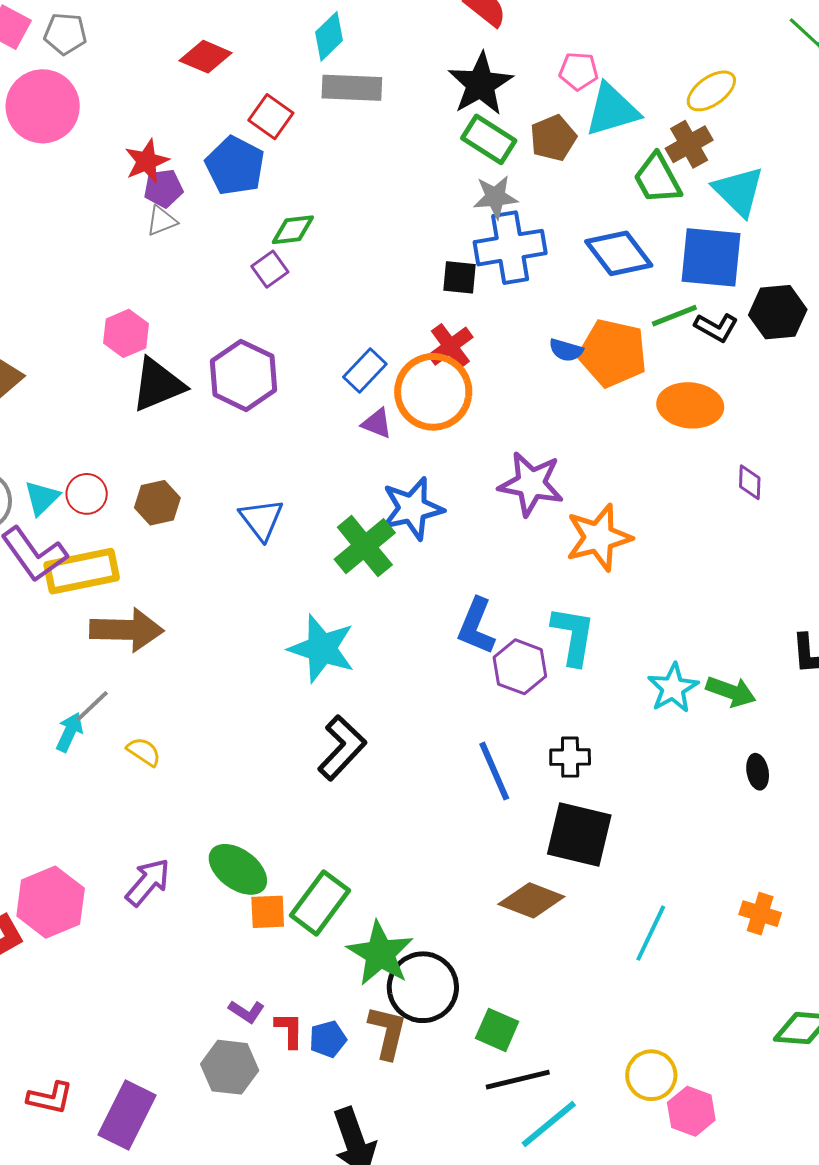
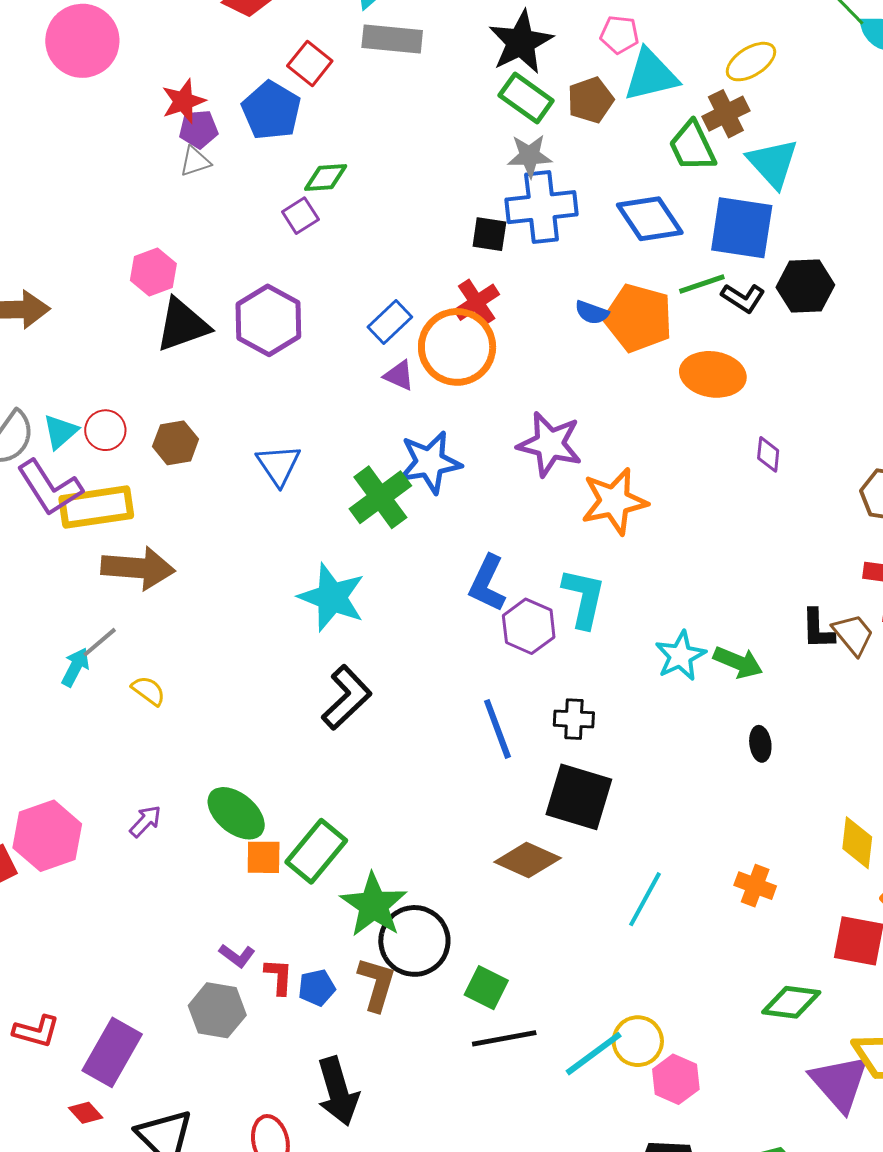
purple arrow: (148, 882) -> (145, 821), size x0.7
cyan line: (549, 1124) -> (594, 1054), moved

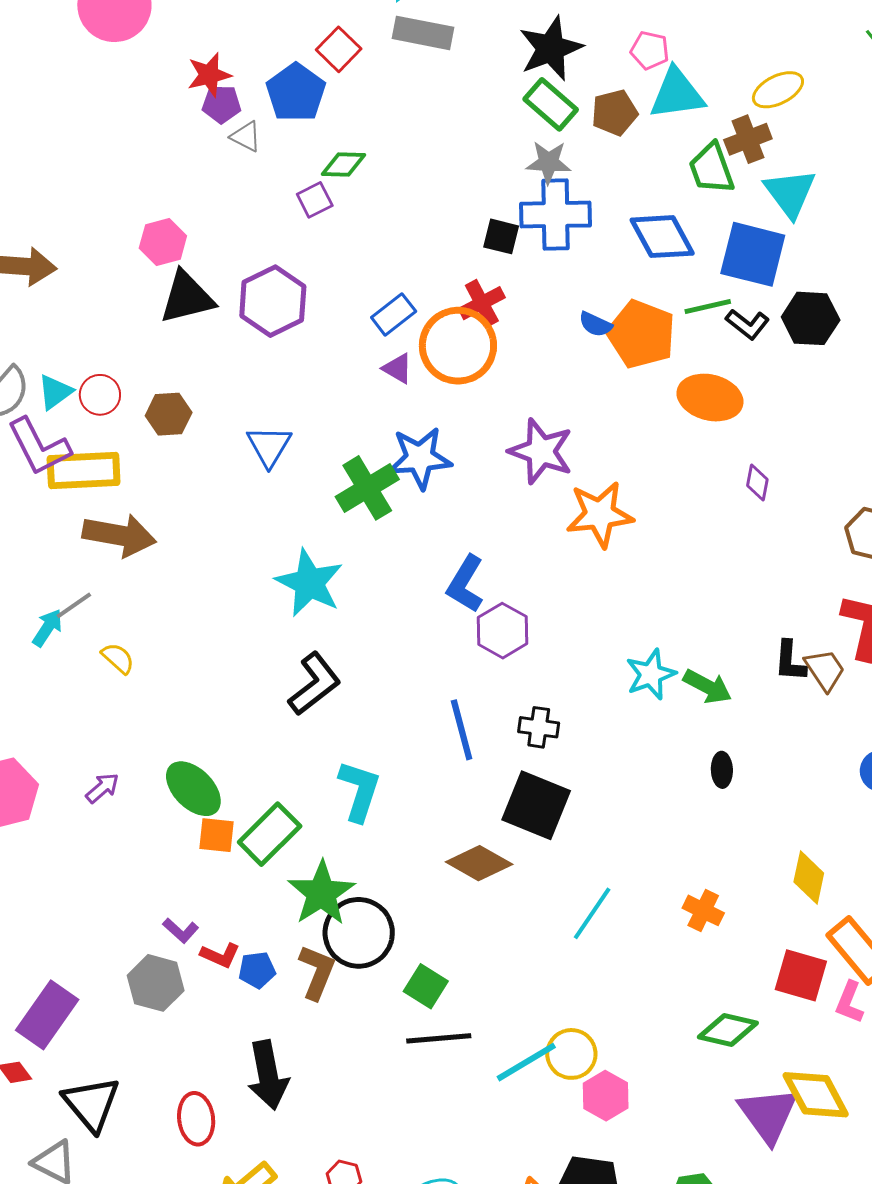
gray triangle: (195, 161) -> (246, 137), moved, turned 40
cyan L-shape: (584, 598) -> (359, 791), moved
red L-shape: (279, 976) -> (220, 955), turned 105

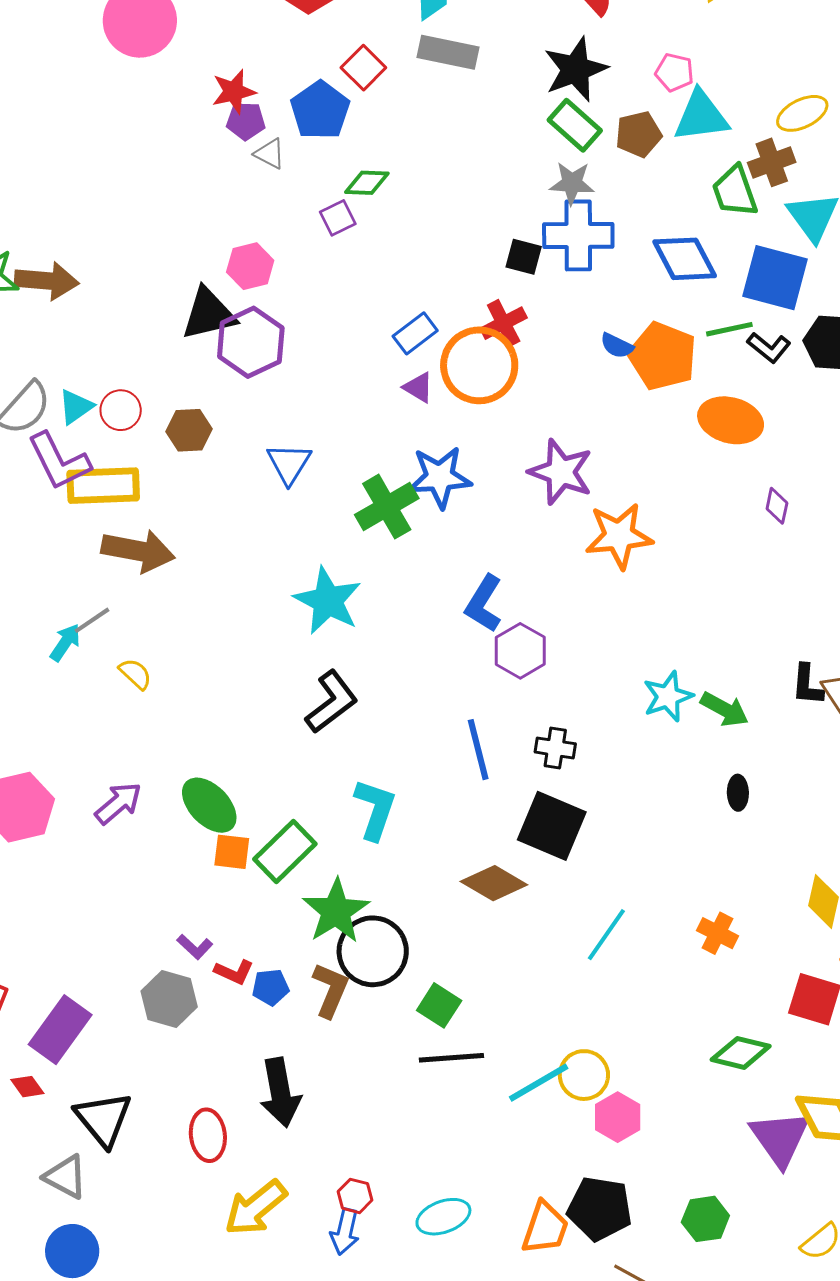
pink hexagon: (163, 242) -> (250, 266), moved
purple hexagon: (273, 301) -> (251, 342), moved
purple arrow: (102, 788) -> (118, 803), size x1.4

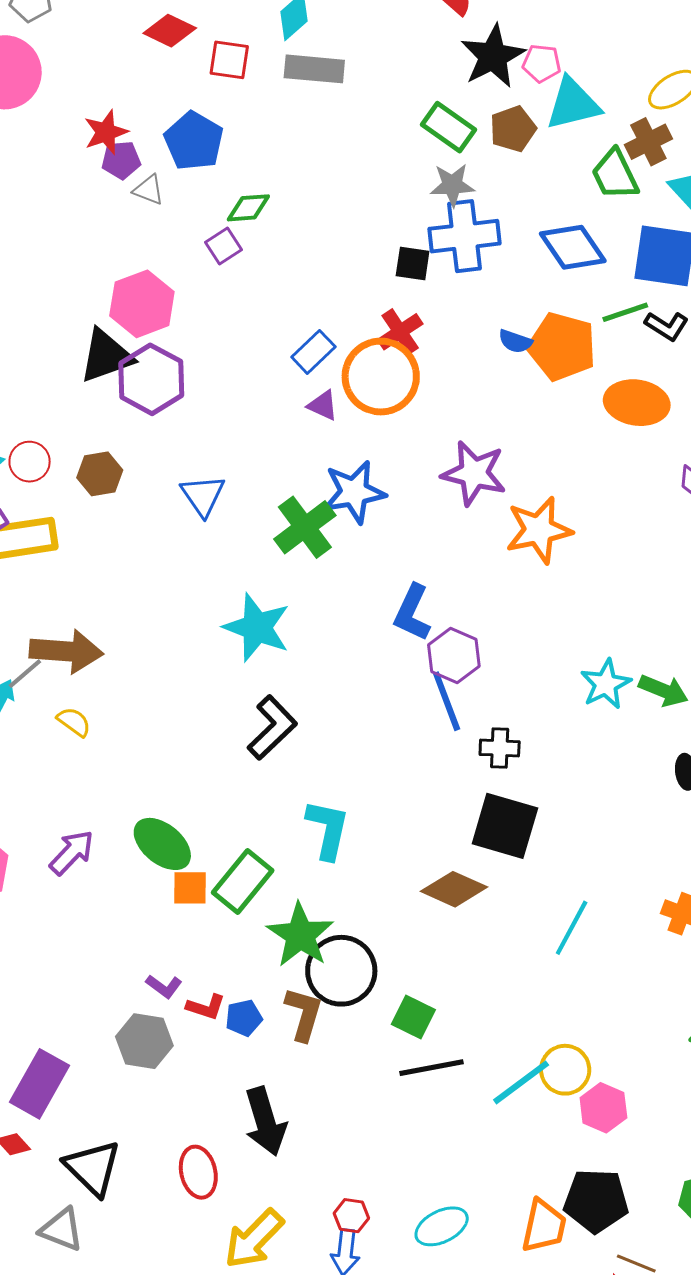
red square: (363, 68) -> (229, 60), moved, turned -30
black star: (576, 69) -> (493, 56), moved
pink hexagon: (250, 266) -> (142, 304), size x1.4
brown arrow: (138, 551) -> (66, 651), moved
blue line: (478, 750) -> (447, 701), moved

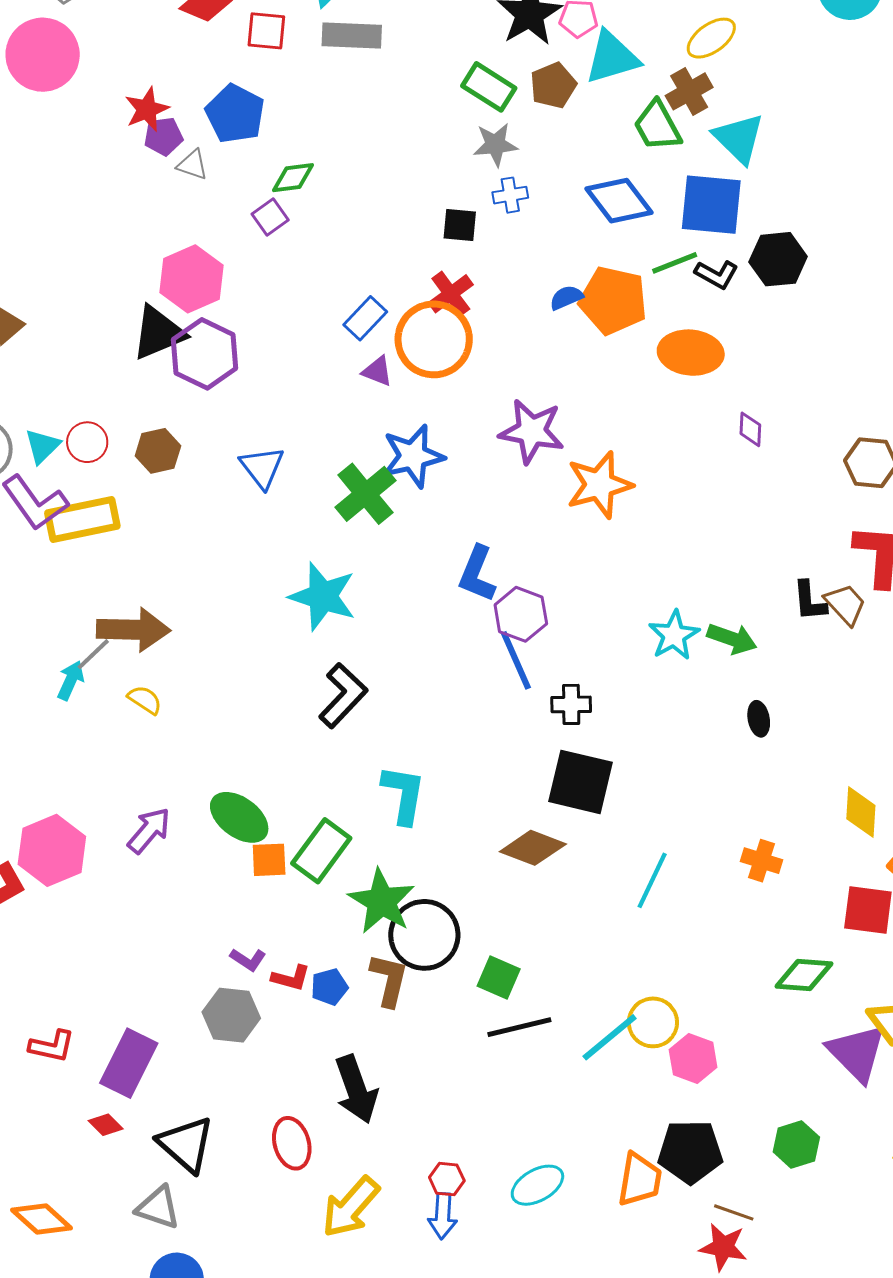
blue cross: (465, 236) -> (510, 195), size x0.5
blue semicircle: (515, 341) -> (566, 298), turned 140

